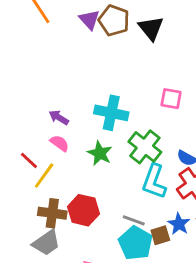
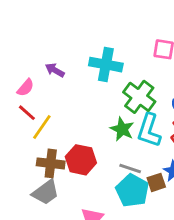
pink semicircle: (60, 143) -> (26, 88), moved, turned 96
green star: (100, 153) -> (122, 129), moved

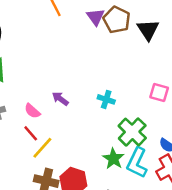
cyan cross: (106, 65) -> (106, 99), size x0.6
pink semicircle: (26, 88) -> (32, 111), turned 84

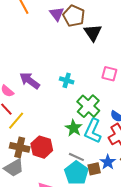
black triangle: (148, 30) -> (93, 33), moved
purple arrow: (60, 99) -> (30, 81), size x1.5

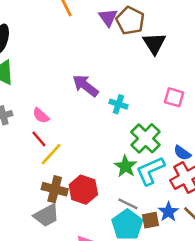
purple arrow: (30, 81) -> (85, 86), moved
cyan L-shape: (93, 131) -> (150, 171), turned 40

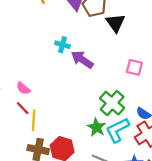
purple arrow: (85, 86) -> (82, 60), moved
cyan cross: (118, 104) -> (62, 45), moved
yellow line: (51, 154) -> (34, 120), turned -36

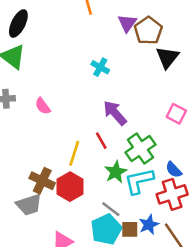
purple arrow: (82, 60) -> (115, 113), moved
red line: (23, 108) -> (101, 141), moved
yellow line: (34, 120) -> (74, 153), moved

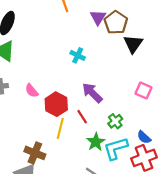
green cross: (140, 149) -> (115, 121), size x0.6
red hexagon: (70, 187) -> (56, 104), moved

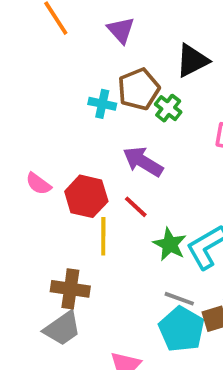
brown pentagon: (116, 23) -> (139, 89), moved, turned 30
black triangle: (133, 44) -> (192, 61), turned 42
green cross: (115, 121) -> (168, 108), moved

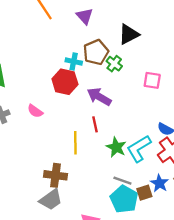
red hexagon: (86, 196) -> (65, 82), moved
red line: (136, 207) -> (95, 124), turned 35

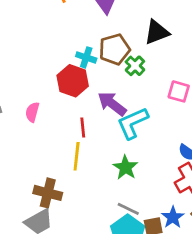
pink semicircle: (35, 111) -> (32, 112), turned 63
red line: (95, 124) -> (83, 128), moved
cyan L-shape: (139, 149) -> (133, 123), moved

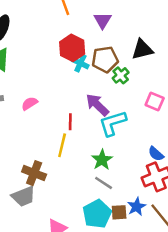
red hexagon: (73, 81) -> (72, 48), moved
pink semicircle: (32, 112) -> (29, 103), turned 35
gray line: (128, 209) -> (104, 183), moved

